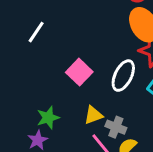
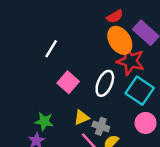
white line: (36, 32) -> (51, 49), moved
green star: (48, 118) -> (44, 121), turned 30

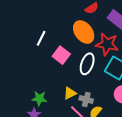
orange ellipse: (120, 40) -> (84, 32), moved
pink square: (68, 82) -> (61, 55), moved

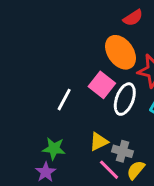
white line: (41, 38) -> (64, 100), moved
pink square: (61, 55) -> (102, 85), moved

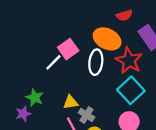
orange ellipse: (121, 52) -> (107, 39), turned -44
pink square: (102, 85) -> (68, 49), moved
white ellipse: (125, 99) -> (96, 62), moved, turned -30

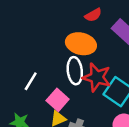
pink square: (68, 49) -> (58, 100), moved
red star: (129, 61) -> (97, 77), moved

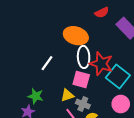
orange ellipse: (81, 44) -> (76, 36), moved
pink square: (58, 100) -> (81, 80), moved, turned -30

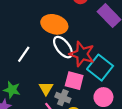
white ellipse: (84, 57) -> (63, 47), turned -35
pink square: (81, 80) -> (74, 81), moved
yellow triangle: (67, 95) -> (46, 88), turned -40

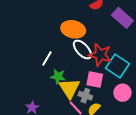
yellow triangle: (46, 88) -> (69, 88), size x1.6
green star: (12, 90) -> (58, 76), moved

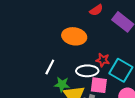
white ellipse: (82, 50) -> (87, 71), moved, turned -45
red star: (100, 55) -> (103, 60), size x0.6

